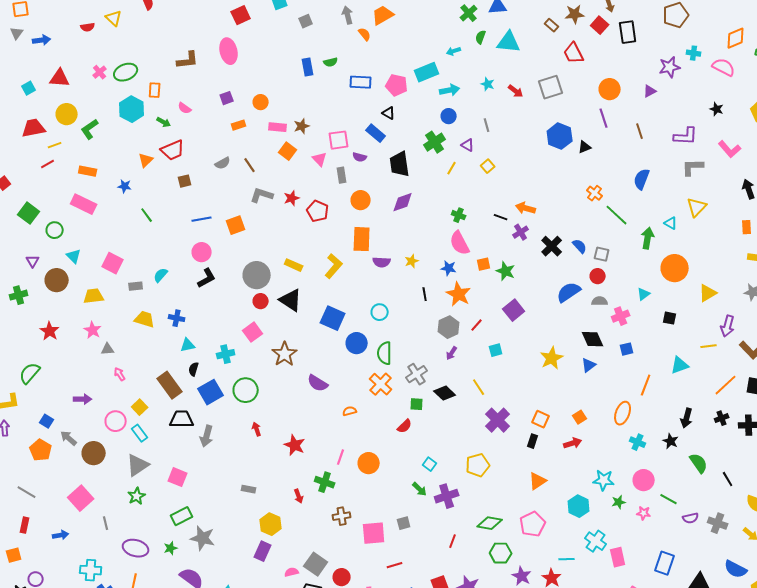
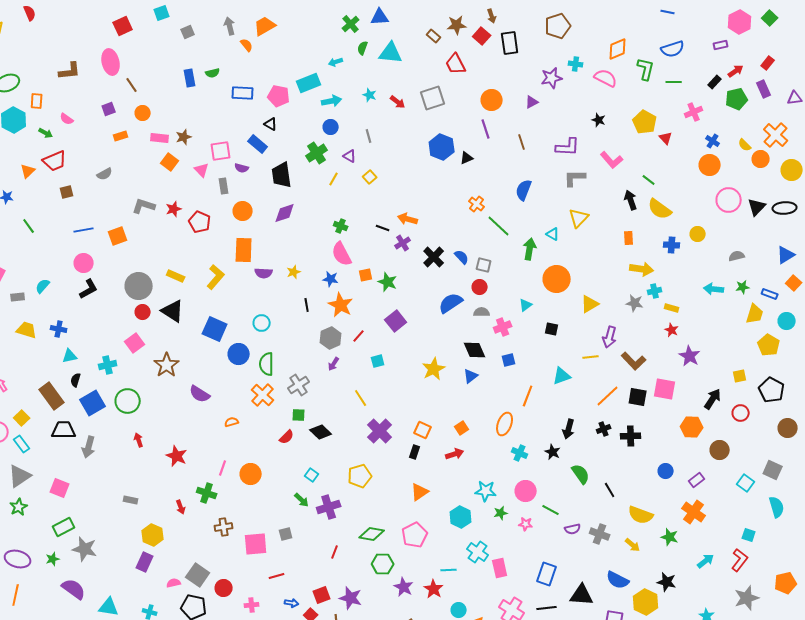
brown line: (250, 165) -> (132, 85), moved
black diamond: (445, 393) -> (321, 432), moved

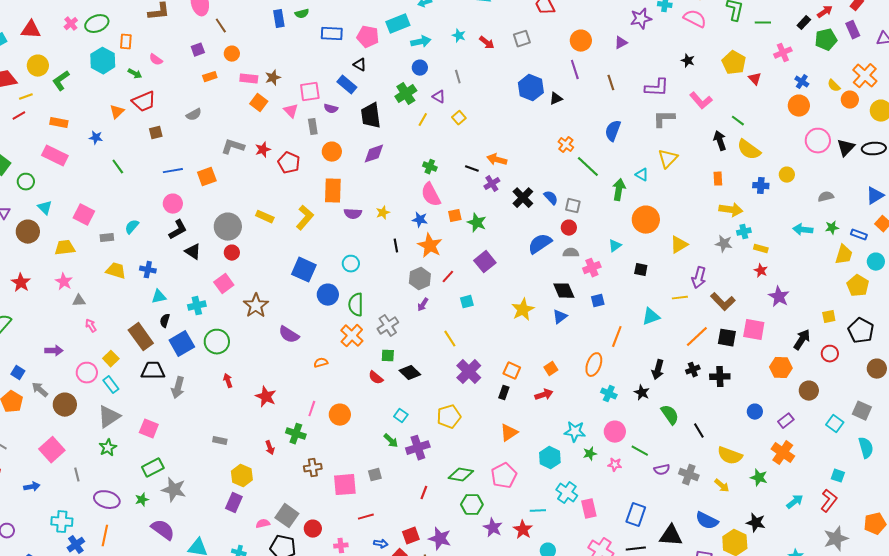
gray square: (433, 98) -> (522, 39), size x0.7
black triangle: (173, 311) -> (193, 252), moved, size x0.7
red semicircle: (287, 437) -> (376, 378), turned 84

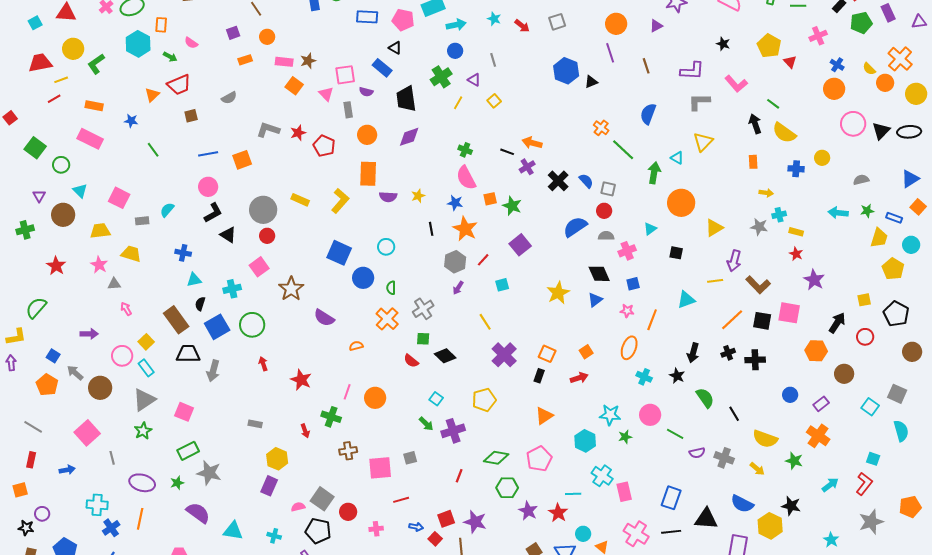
yellow arrow: (731, 210) -> (766, 193), size x0.6
yellow trapezoid: (116, 271) -> (131, 254), moved
green semicircle: (356, 305) -> (391, 288), size x0.6
pink star: (615, 465) -> (627, 311), moved

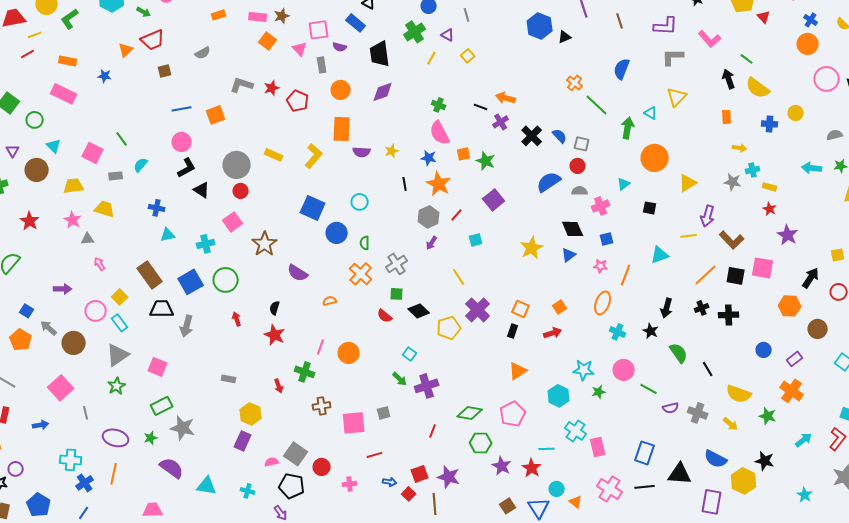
green line: (153, 150) -> (122, 139), moved
black semicircle: (200, 304) -> (275, 308), moved
yellow pentagon: (484, 400) -> (449, 328), moved

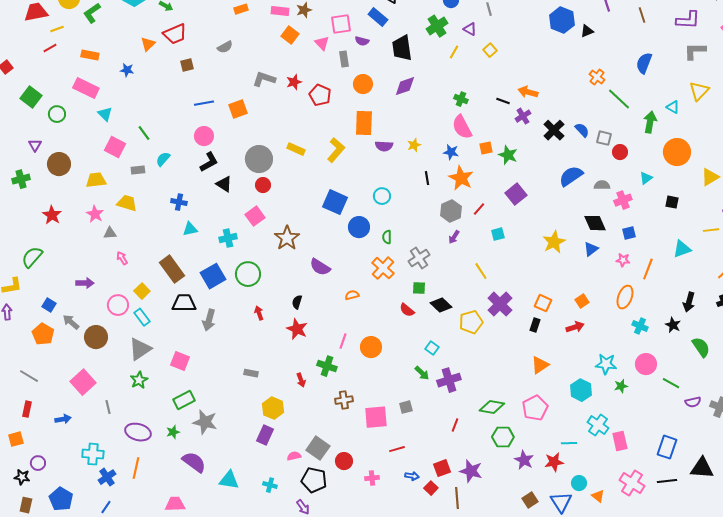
cyan triangle: (54, 146) -> (105, 114), moved
red circle: (578, 166) -> (620, 152), moved
red star: (532, 468) -> (554, 462), turned 30

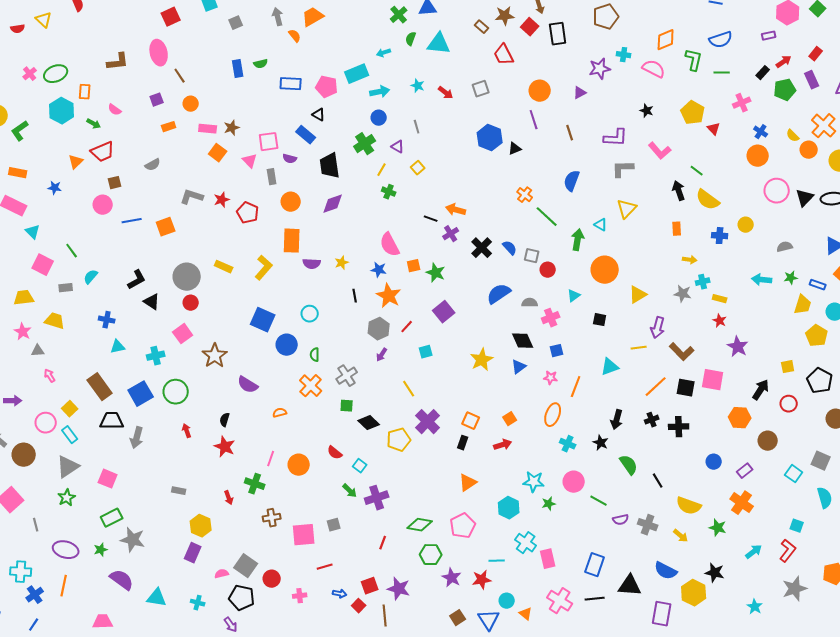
green cross: (461, 99) -> (389, 192), moved
pink circle: (204, 136) -> (103, 205), moved
red semicircle: (407, 310) -> (335, 453), moved

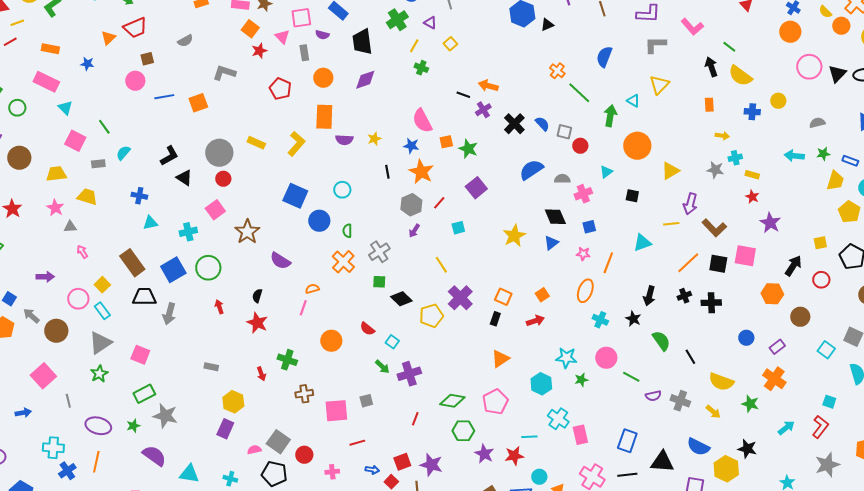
red star: (222, 200) -> (259, 51), moved
pink line: (271, 459) -> (303, 308), moved

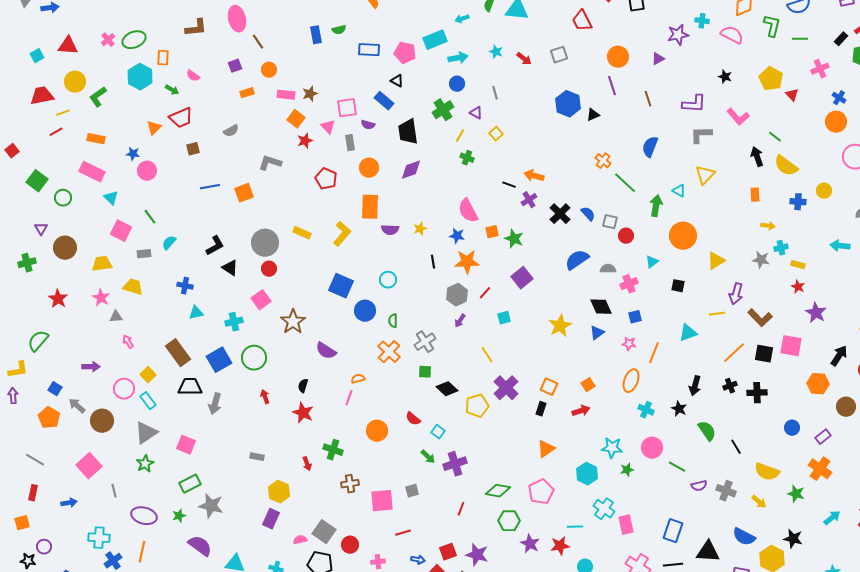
pink circle: (135, 81) -> (147, 171), moved
orange star: (421, 172) -> (467, 262), turned -30

